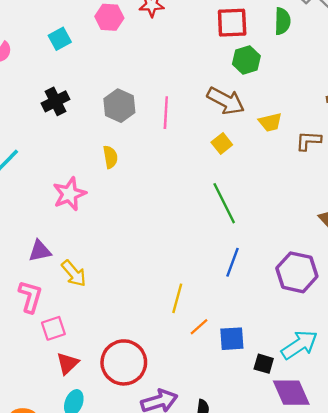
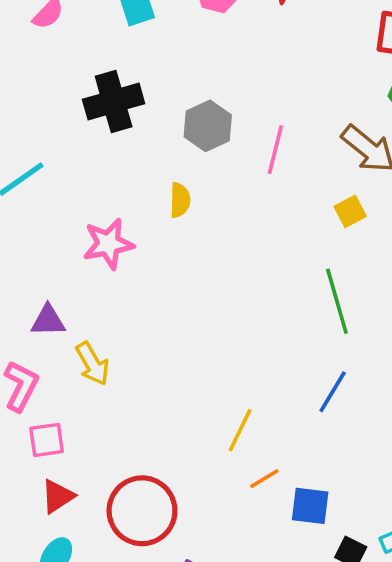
black cross: (55, 101) -> (114, 102), size x1.4

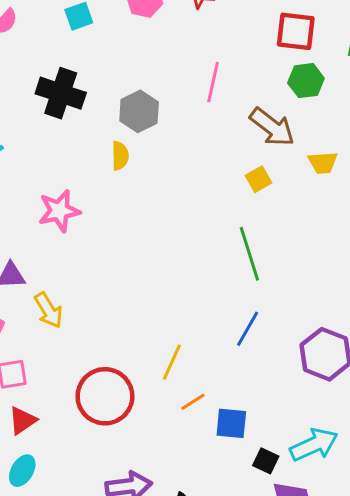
black cross: (114, 102) -> (61, 93), turned 36
pink line: (275, 150) -> (213, 82), moved
yellow semicircle: (180, 200) -> (120, 156), moved
red circle: (142, 511) -> (105, 396), moved

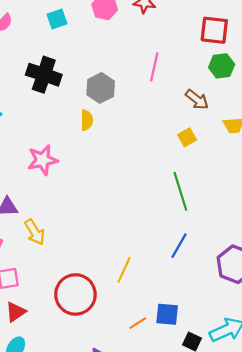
brown arrow: (272, 127) -> (197, 100), size x0.7
orange line: (193, 402) -> (138, 323), moved

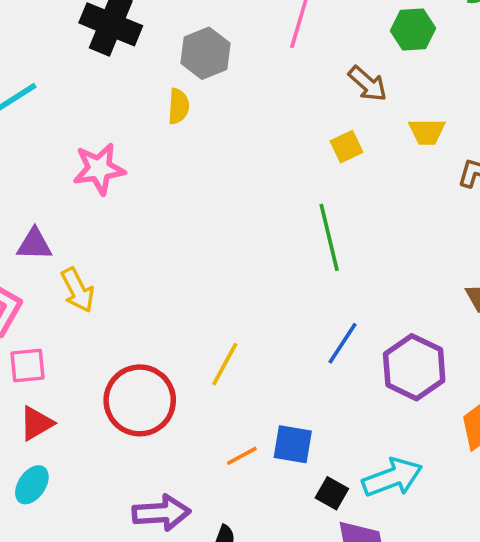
blue line: (179, 246) -> (343, 343), moved

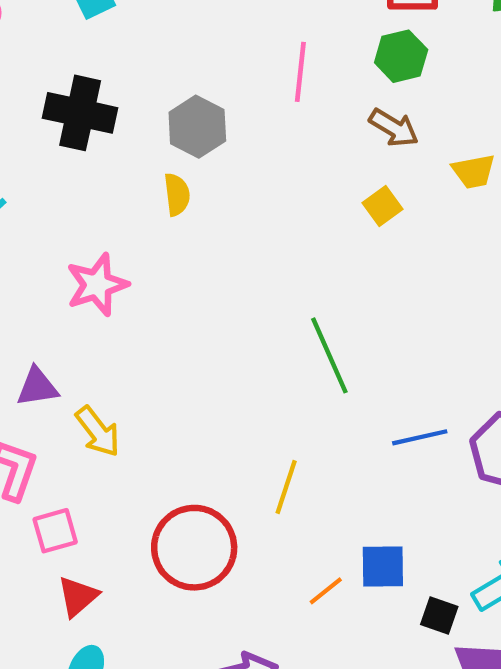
green hexagon: (413, 29) -> (401, 56), moved
green line: (329, 237) -> (329, 355), moved
blue line: (343, 343) -> (420, 437), turned 54

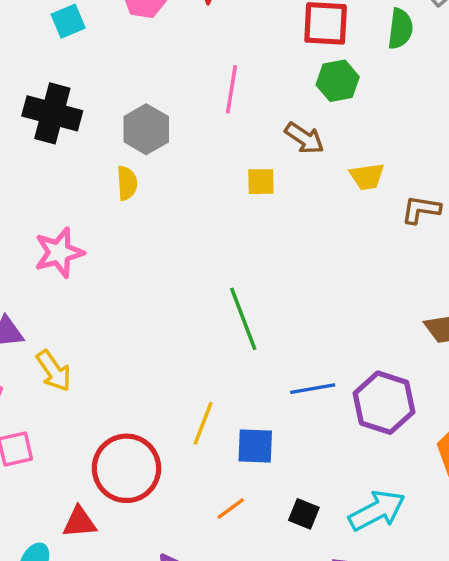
green hexagon: (401, 56) -> (338, 81), moved
yellow square: (382, 206) -> (261, 182), moved, turned 32
blue square: (383, 566) -> (255, 446), moved
red triangle: (78, 597) -> (79, 522), moved, turned 33
black square: (439, 616) -> (304, 514), moved

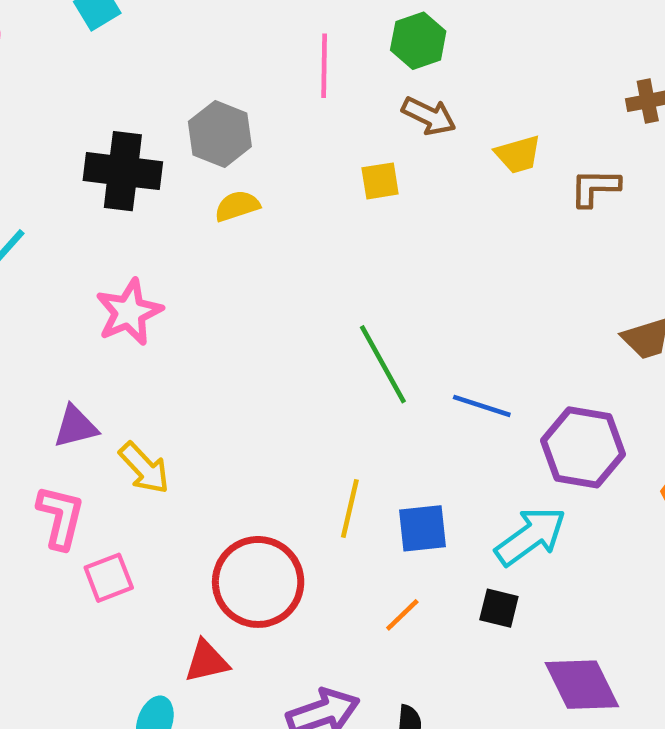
green hexagon: (338, 81) -> (418, 41), moved
black cross: (52, 113) -> (123, 171), moved
yellow semicircle: (127, 183) -> (237, 206), moved, turned -96
blue line: (313, 389) -> (482, 406), moved, turned 36
cyan arrow: (377, 511) -> (531, 536), moved

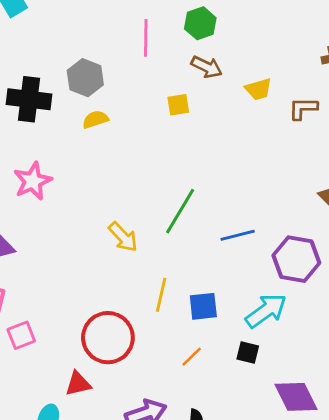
green line: (383, 364) -> (180, 211), turned 60
blue line: (482, 406) -> (238, 235), turned -32
yellow arrow: (144, 468) -> (123, 237), moved

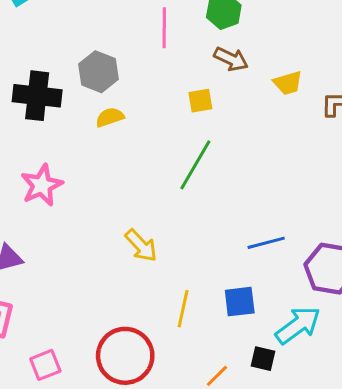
green line: (180, 211) -> (195, 165), moved
blue square: (203, 306) -> (240, 302), moved
pink square: (21, 335) -> (45, 365), moved
black square: (248, 353) -> (263, 359), moved

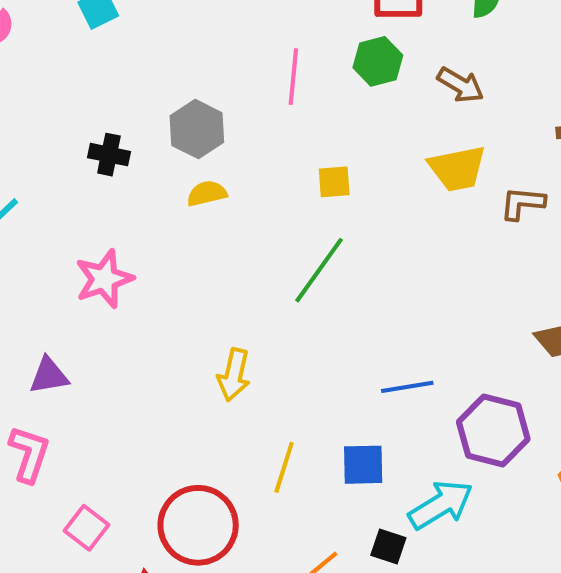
brown arrow: (231, 59) -> (460, 85), moved
yellow trapezoid: (288, 83) -> (457, 168), size x1.4
black cross: (37, 96) -> (109, 155), size x0.6
yellow arrow: (141, 246) -> (234, 375), turned 51
pink square: (45, 365) -> (86, 528), turned -36

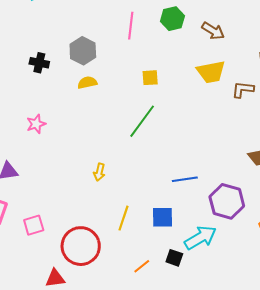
pink star: (104, 279) -> (36, 124), size x0.7
yellow arrow: (234, 375) -> (99, 172), size x0.7
pink square: (86, 528) -> (34, 225), moved, turned 35

